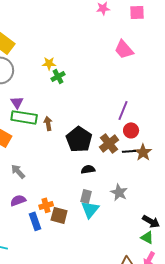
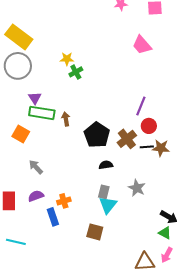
brown star: (143, 152) -> (161, 148), turned -30
brown square: (59, 215) -> (95, 232), moved

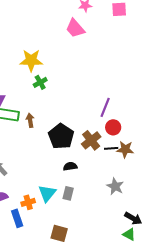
pink trapezoid: (142, 45) -> (75, 28), moved
yellow star: (67, 59) -> (31, 60), size x1.6
green cross: (76, 72) -> (40, 82), moved
gray star: (137, 188) -> (115, 186), moved
cyan triangle: (108, 205) -> (47, 193), moved

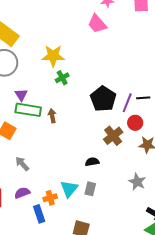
black pentagon: (61, 136) -> (103, 99), moved
black line: (111, 148) -> (143, 98), moved

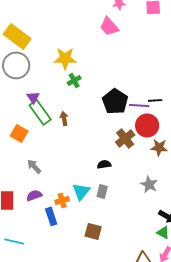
purple line: (127, 103) -> (139, 105), turned 72
green rectangle: (28, 110) -> (40, 112), turned 45
red circle: (135, 123) -> (147, 125), size x1.5

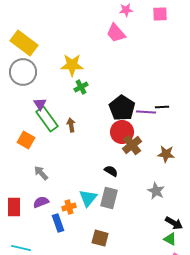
red circle: (147, 125) -> (122, 132), moved
black semicircle: (104, 164) -> (111, 171), turned 40
gray rectangle: (102, 191) -> (109, 198), size x1.5

